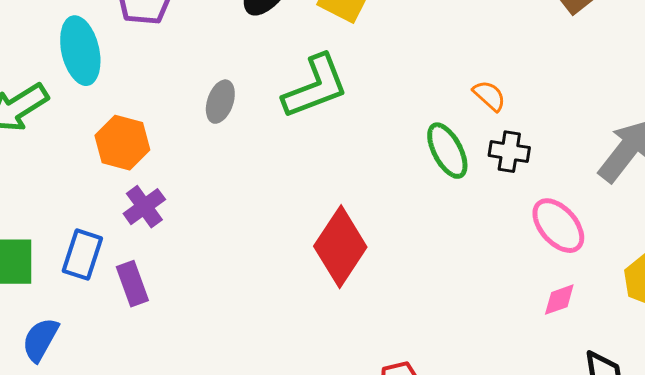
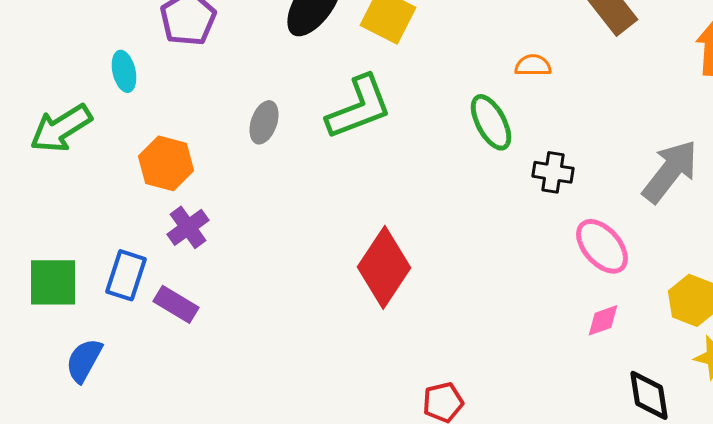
cyan ellipse: (80, 51) -> (124, 71), size x0.6
orange semicircle: (489, 96) -> (533, 65), moved, turned -42
green ellipse: (447, 151) -> (491, 122), moved
purple rectangle: (132, 284) -> (176, 304), turned -39

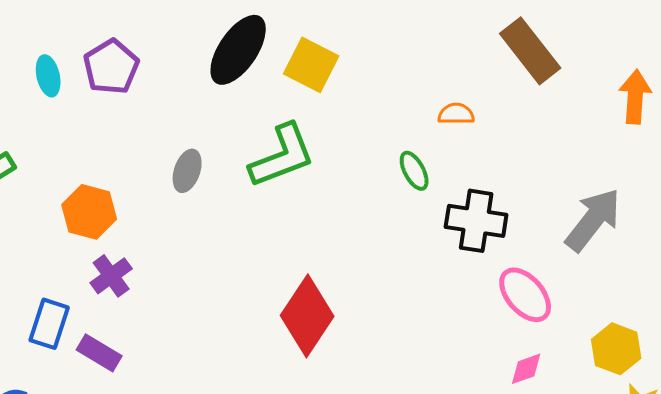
cyan ellipse: (124, 71) -> (48, 76), moved
green ellipse: (491, 122) -> (414, 171), size x0.7
black cross: (553, 172) -> (476, 221), size x1.5

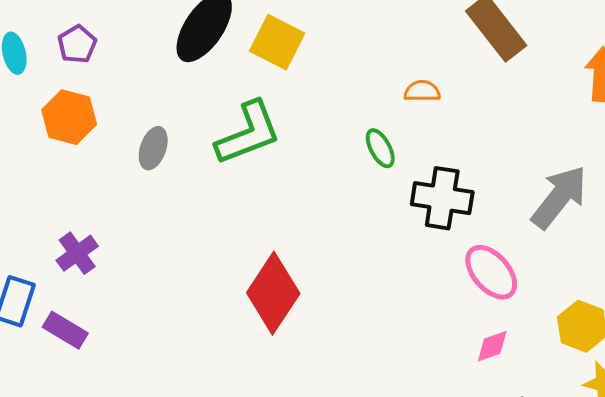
purple pentagon: (111, 67) -> (77, 44), size x0.7
orange hexagon: (89, 212) -> (69, 117), moved

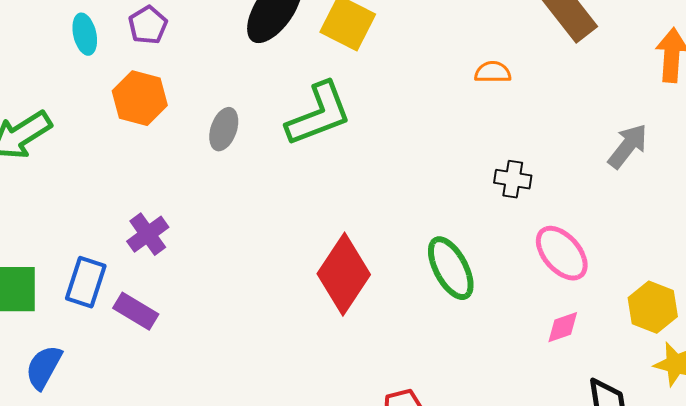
green ellipse: (380, 148) -> (451, 268), moved, size x1.6
gray arrow: (559, 197) -> (628, 146), moved, size x0.7
black cross: (442, 198) -> (513, 179), size x0.6

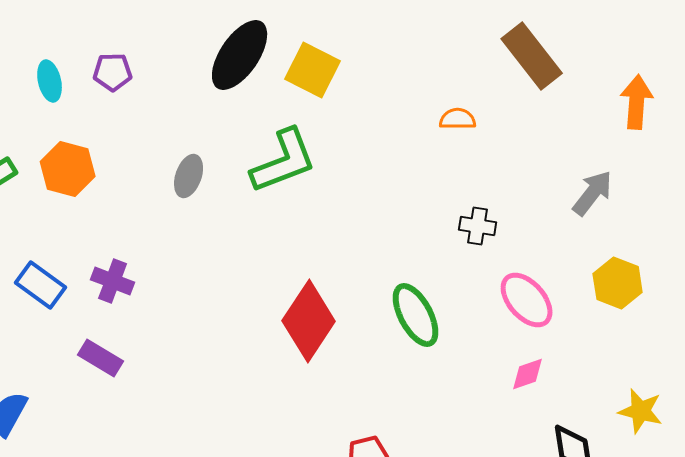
purple pentagon: (148, 25) -> (113, 72), turned 30
orange hexagon: (140, 98) -> (68, 169), moved
purple cross: (148, 234) -> (113, 281), turned -33
blue rectangle: (86, 282) -> (41, 285), moved, turned -72
yellow hexagon: (653, 307) -> (618, 283), moved

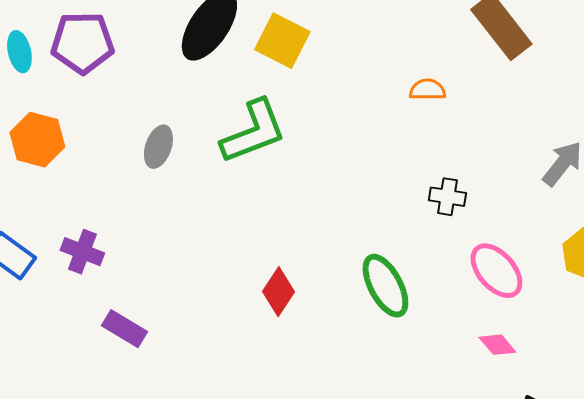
purple pentagon: (113, 72) -> (82, 43), size x1.6
red diamond: (309, 321) -> (278, 292), size x0.6
purple rectangle: (101, 358) -> (124, 329), moved
pink diamond: (528, 374) -> (497, 345), turned 69

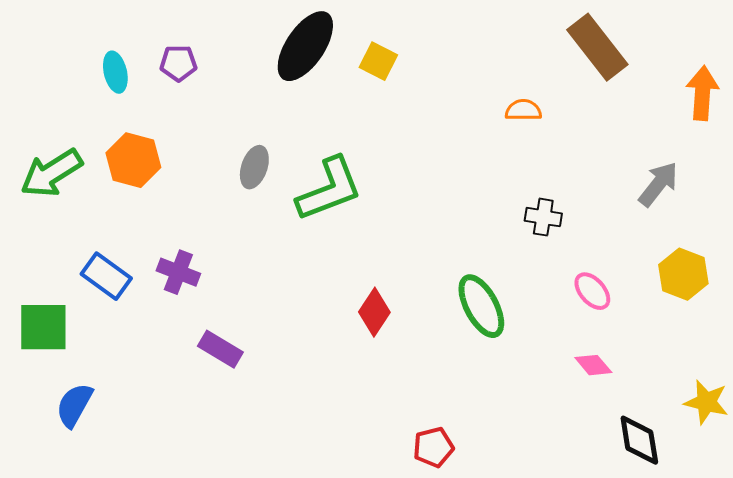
yellow square: (282, 41) -> (378, 61), size x0.7
purple pentagon: (82, 43) -> (178, 63), size x0.6
green L-shape: (253, 132) -> (329, 189), moved
pink ellipse: (496, 271) -> (592, 291), size x0.7

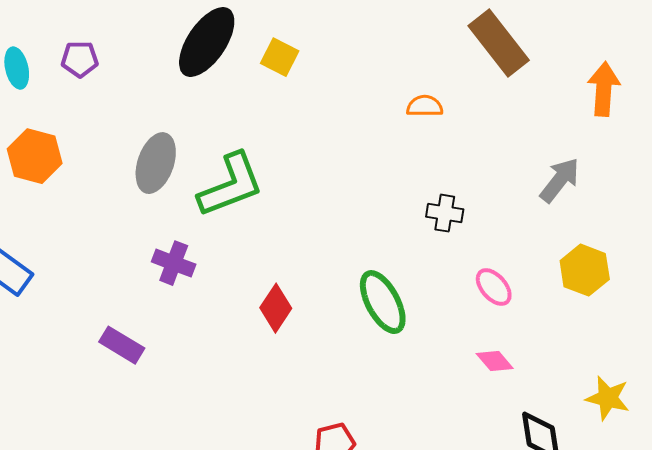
gray ellipse: (254, 167) -> (156, 163), size x1.4
purple cross: (178, 272) -> (174, 263), moved

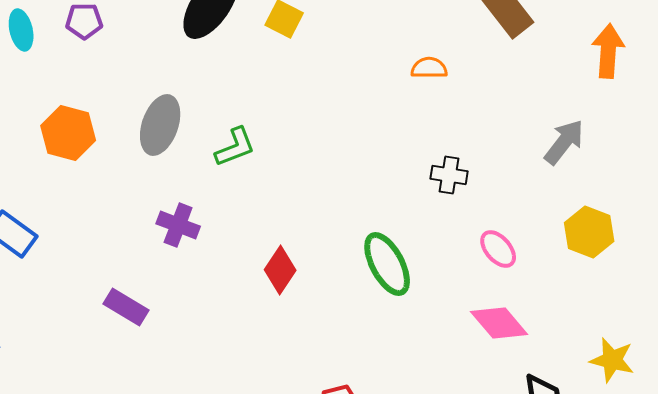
orange hexagon: (35, 156) -> (68, 133), moved
green L-shape: (231, 185) -> (235, 147), size x0.6
pink diamond: (495, 361) -> (499, 323), size x1.5

